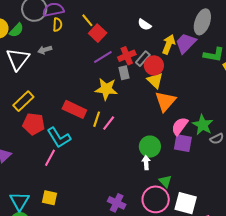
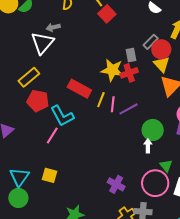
red cross: (127, 56) -> (129, 73), moved
purple line: (103, 57) -> (129, 109), moved
white triangle: (18, 59) -> (42, 43), moved
pink line: (109, 123) -> (113, 104), turned -35

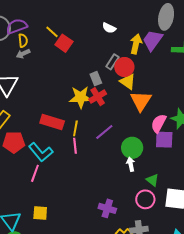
gray arrow: (53, 27) -> (23, 54), moved
pink line: (113, 104) -> (75, 146), moved
pink circle: (155, 183) -> (145, 199), size x0.7

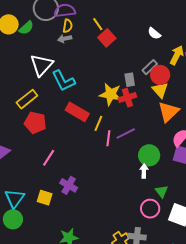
pink line: (75, 146) -> (108, 138), moved
cyan L-shape: (41, 152) -> (63, 81), moved
purple cross: (107, 208) -> (69, 185), moved

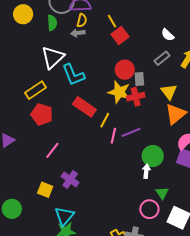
green semicircle: (26, 28) -> (52, 23), moved, turned -56
gray rectangle: (150, 67) -> (162, 58), moved
red circle: (160, 75) -> (125, 70), moved
cyan triangle: (15, 198) -> (64, 216), moved

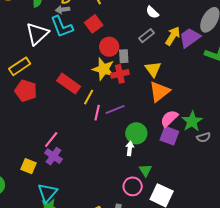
red square: (120, 35) -> (94, 24), moved
cyan L-shape: (73, 75) -> (62, 27), moved
pink line: (52, 150) -> (51, 139), moved

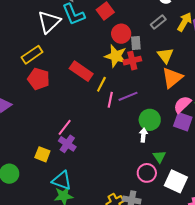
cyan triangle: (47, 193) -> (62, 180), turned -50

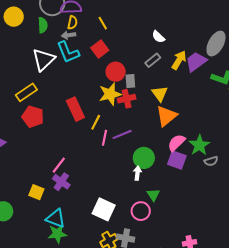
yellow star: (116, 56) -> (110, 94), turned -30
red rectangle: (81, 71) -> (75, 109), turned 30
white square: (176, 181) -> (104, 209), moved

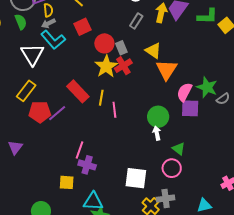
red square: (100, 49) -> (82, 27), turned 30
purple line: (122, 134) -> (57, 113), moved

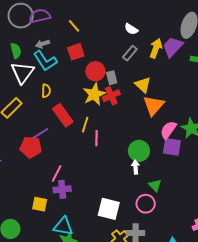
yellow semicircle: (48, 10) -> (46, 91), moved
green semicircle: (21, 22) -> (16, 51), moved
red pentagon: (40, 112) -> (31, 147), moved
purple cross: (87, 165) -> (62, 189), turned -30

